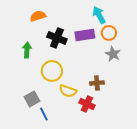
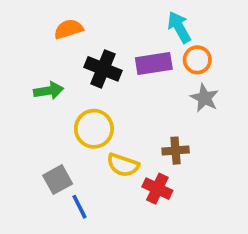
green arrow: (27, 50) -> (49, 91), turned 77

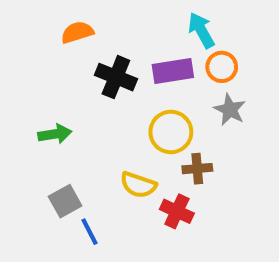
green arrow: (49, 91) -> (55, 134), moved
yellow circle: (94, 129) -> (171, 132), moved

